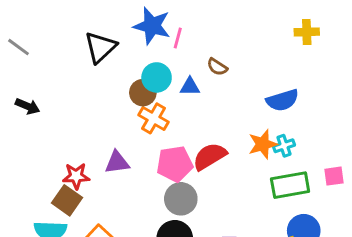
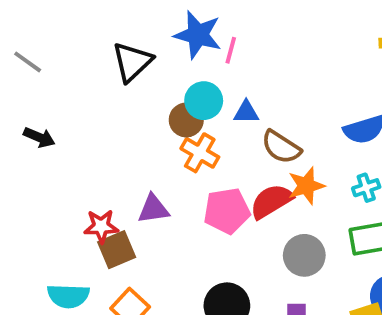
brown semicircle: (217, 67) -> (281, 147), moved, size x1.5
orange star: (263, 144) -> (306, 186), moved
gray circle: (181, 199) -> (304, 255), moved
brown square: (67, 200) -> (117, 250), moved, turned 32

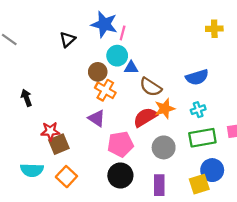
black triangle: (132, 62) -> (68, 39), size x0.7
cyan circle: (204, 101) -> (117, 56), moved
black arrow: (39, 137) -> (26, 98), moved, turned -133
purple triangle: (153, 209) -> (97, 118), moved, turned 42
pink pentagon: (227, 211) -> (120, 144), moved

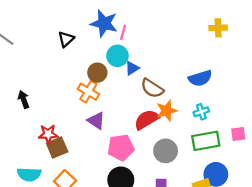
blue triangle: (131, 68) -> (132, 68), turned -32
orange cross: (105, 90) -> (88, 92), moved

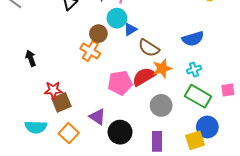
purple triangle: (96, 121) -> (97, 117), moved
green rectangle: (206, 141) -> (198, 96), turned 40
pink pentagon: (121, 148) -> (120, 83), moved

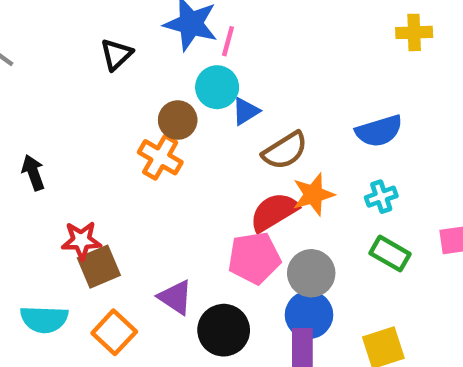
brown semicircle: (149, 48) -> (285, 151), turned -65
pink pentagon: (120, 83) -> (254, 258), moved
green rectangle: (198, 96) -> (390, 254), size x0.7
blue circle: (207, 127) -> (309, 315), moved

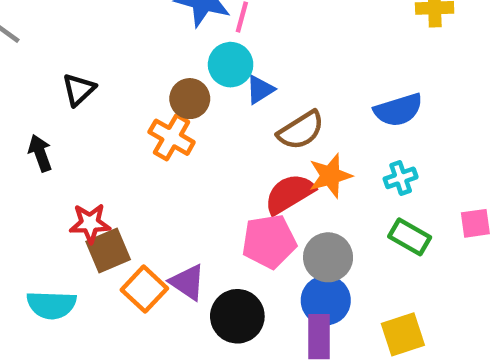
black triangle: (116, 54) -> (79, 90), moved
orange square: (114, 332) -> (144, 289), moved

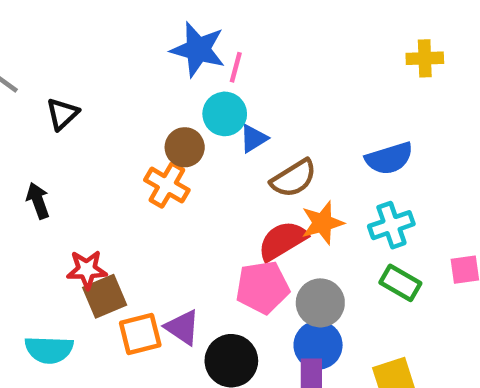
black triangle: (79, 90) -> (62, 114), moved
cyan cross: (401, 178) -> (391, 225), size x1.4
orange square: (144, 289) -> (140, 334), turned 33

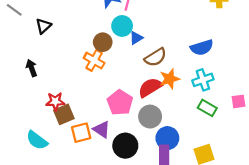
pink pentagon: (262, 287) -> (120, 103), moved, turned -30
gray circle: (320, 303) -> (150, 117), moved
cyan semicircle: (49, 350) -> (37, 140), turned 35

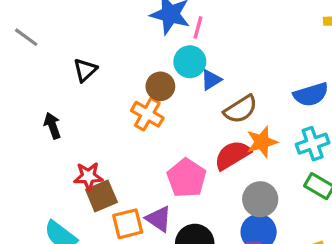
black triangle: (43, 26) -> (85, 70), moved
gray circle: (150, 117) -> (260, 199), moved

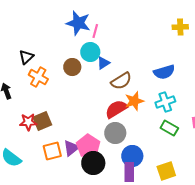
orange cross: (147, 114) -> (38, 77), moved
pink pentagon: (187, 178) -> (88, 146), moved
brown square: (101, 196) -> (42, 121), moved
gray circle: (260, 199) -> (115, 133), moved
purple triangle: (159, 219) -> (71, 148), turned 48

